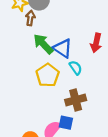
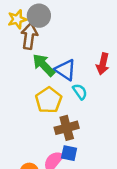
brown arrow: (30, 18) -> (29, 36), size x1.5
brown cross: (76, 100) -> (67, 128), moved

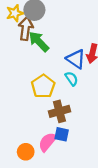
green arrow: (44, 65) -> (39, 42), moved
blue triangle: (65, 70) -> (76, 59), moved

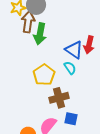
green arrow: (39, 42) -> (40, 34), turned -125
blue square: (62, 134) -> (71, 119), moved

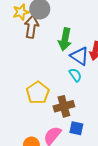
green arrow: (40, 34) -> (65, 39), moved
yellow pentagon: (44, 75) -> (38, 93), moved

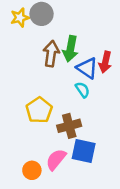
brown arrow: (31, 27) -> (51, 54), moved
blue square: (76, 128) -> (84, 151), size x1.5

